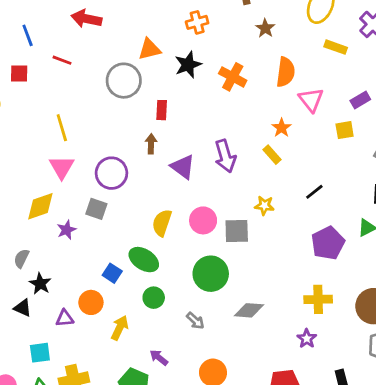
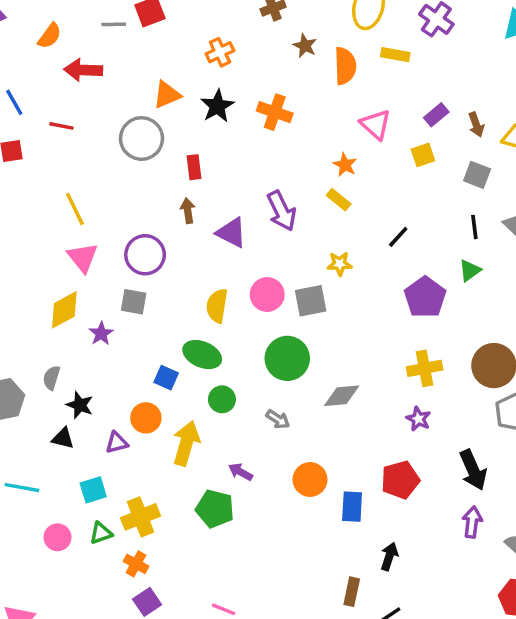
orange semicircle: (286, 72) -> (345, 66), moved
yellow arrow: (120, 328) -> (186, 443), size x1.4

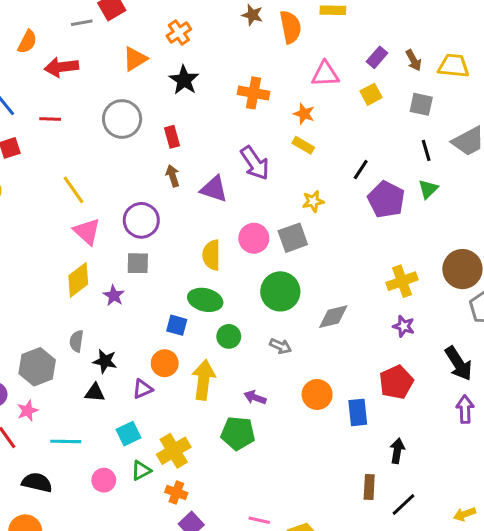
orange triangle: (167, 95) -> (135, 59), moved
orange cross: (275, 112) -> (253, 93), moved
pink triangle: (376, 124) -> (325, 74), turned -36
purple pentagon: (425, 297) -> (386, 199), moved

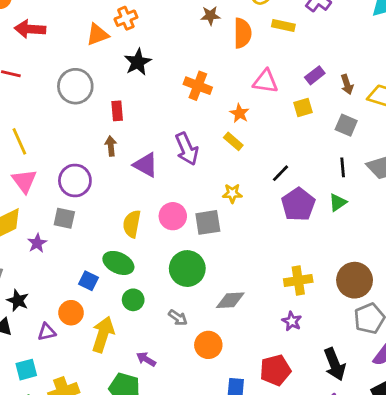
brown star: (252, 15) -> (210, 16), turned -30
orange cross: (179, 32) -> (126, 18), moved
orange circle: (317, 394) -> (208, 345), moved

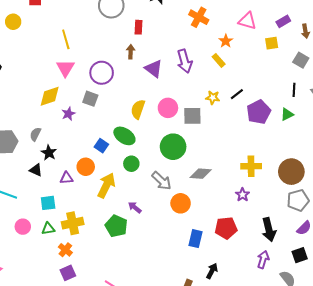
black line: (281, 173) -> (237, 94), moved
gray arrow: (178, 318) -> (162, 181), size x1.5

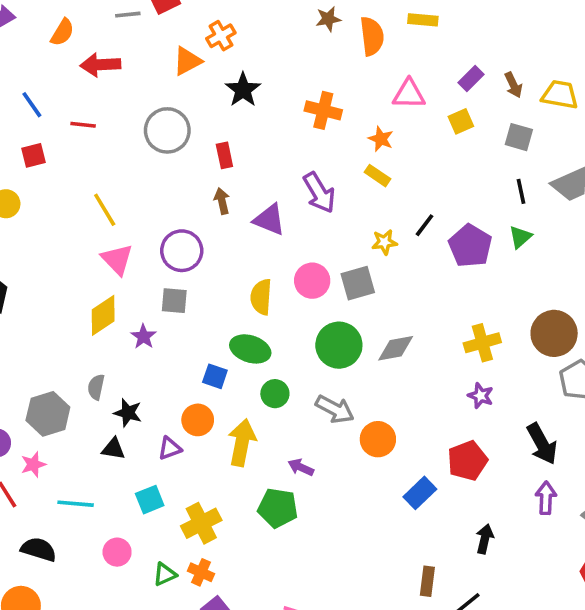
gray diamond: (201, 174) -> (396, 348), moved
green triangle: (48, 229) -> (165, 574), moved
blue rectangle: (195, 239) -> (420, 493), turned 48
black arrow: (212, 271) -> (485, 539), moved

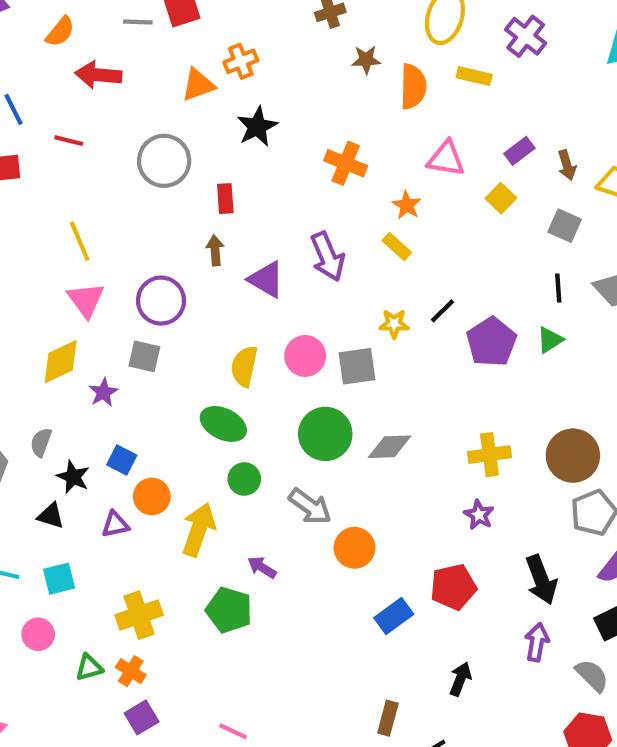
yellow square: (461, 121) -> (501, 198), turned -30
blue square: (215, 376) -> (122, 460), moved
cyan square: (150, 500) -> (59, 579), moved

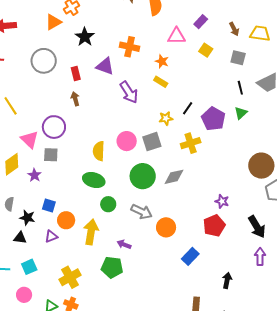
purple rectangle: (519, 151) -> (201, 22), moved
purple triangle: (266, 279) -> (105, 66), moved
pink triangle: (86, 300) -> (29, 140), moved
yellow cross: (489, 455) -> (191, 143), moved
red pentagon: (453, 587) -> (214, 226), moved

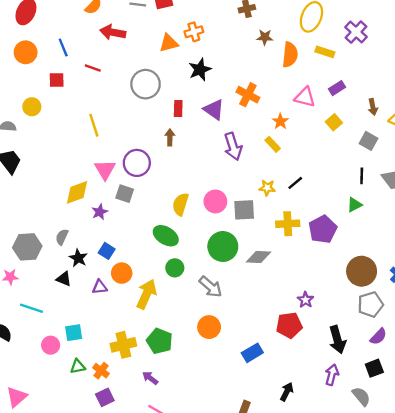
purple pentagon: (213, 119) -> (323, 229), moved
orange circle: (166, 227) -> (209, 327), moved
purple arrow: (124, 244) -> (150, 378), moved
cyan square: (29, 267) -> (74, 333), moved
yellow cross: (70, 277) -> (123, 345), moved

